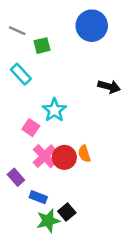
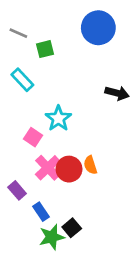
blue rectangle: (38, 197) -> (41, 212), turned 35

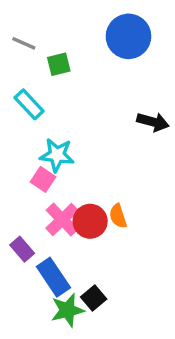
cyan star: (58, 118) -> (57, 155), moved, turned -30
blue rectangle: (41, 212) -> (53, 277), size x1.5

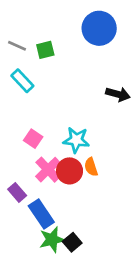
gray line: (24, 43) -> (17, 46), moved
cyan star: (57, 155) -> (76, 140), moved
black square: (94, 298) -> (72, 242), moved

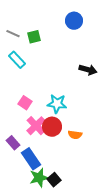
blue circle: (99, 28) -> (74, 21), size x0.7
orange semicircle: (91, 167) -> (75, 135), moved, turned -64

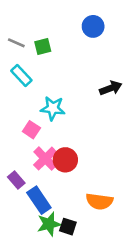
black arrow: (88, 70) -> (111, 88), turned -36
cyan star: (57, 104) -> (53, 108), moved
orange semicircle: (75, 135) -> (99, 201), moved, size x1.5
black square: (54, 180) -> (68, 227), turned -32

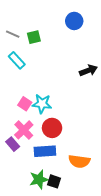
cyan star: (53, 108) -> (42, 104), moved
pink cross: (45, 159) -> (24, 130), moved
blue rectangle: (39, 200) -> (45, 151), moved, turned -60

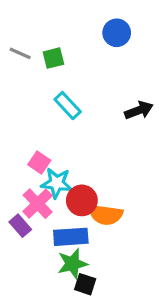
cyan rectangle: (17, 60) -> (68, 106), moved
cyan star: (42, 104) -> (57, 183), moved
orange semicircle: (79, 161) -> (106, 215), moved
green star: (39, 179) -> (72, 264), moved

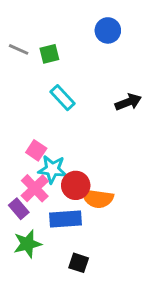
green star: (72, 264) -> (27, 244), moved

